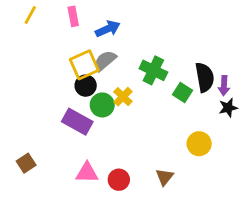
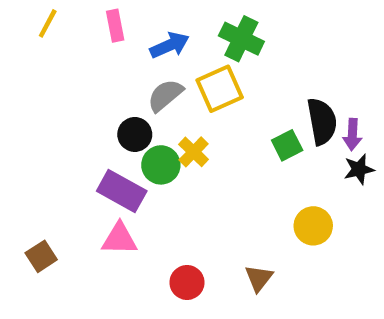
yellow square: (84, 65) -> (220, 89), moved
green cross: (153, 70) -> (241, 39), moved
green square: (182, 93) -> (287, 145), turned 30
pink triangle: (87, 173) -> (120, 239), moved

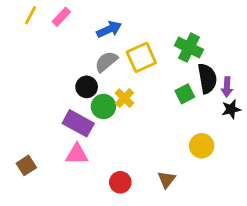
pink rectangle: (115, 26) -> (61, 17), moved, turned 54
green cross: (241, 39) -> (189, 48), moved

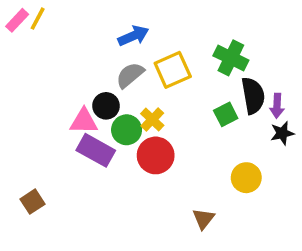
pink rectangle: (61, 17) -> (17, 20), moved
pink triangle: (77, 154) -> (84, 121), moved
red circle: (120, 182) -> (156, 155), moved, size x1.4

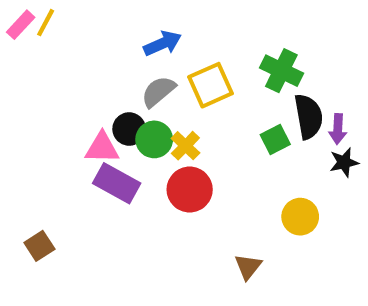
green circle: (127, 130) -> (154, 139), moved

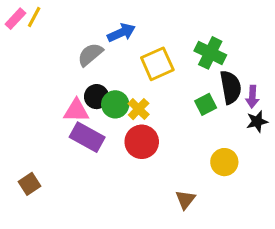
gray semicircle: (158, 91) -> (90, 54), moved

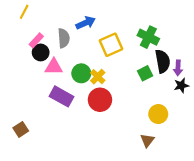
pink rectangle: (15, 19) -> (36, 40), moved
gray semicircle: (90, 54) -> (64, 38), turned 126
black circle: (97, 97) -> (41, 52), moved
pink triangle: (76, 111) -> (54, 67), moved
brown triangle: (185, 199) -> (147, 140), moved

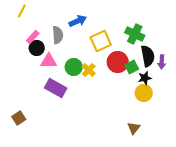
black star: (181, 85) -> (145, 78), moved
red circle: (100, 100) -> (118, 62), moved
yellow circle: (158, 114) -> (144, 93), moved

